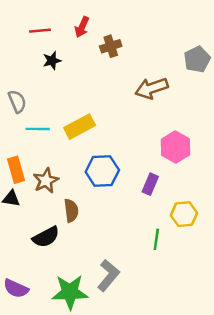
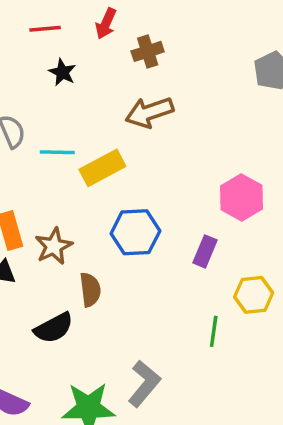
black star: (52, 61) -> (62, 72), turned -30
brown arrow: (152, 88) -> (149, 112), moved
cyan line: (38, 129) -> (57, 152), moved

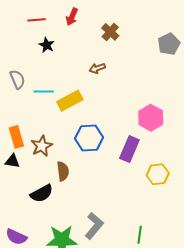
brown cross: (148, 51) -> (110, 32), moved, turned -30
brown arrow: (149, 112) -> (97, 68), size x0.6
purple rectangle: (205, 251) -> (129, 149), size x1.4
green line: (214, 331) -> (140, 235), moved

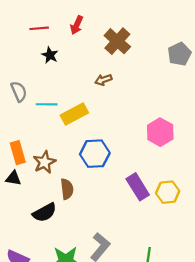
brown cross: (110, 32) -> (117, 41), size x1.4
purple rectangle: (129, 149) -> (138, 187), moved, turned -55

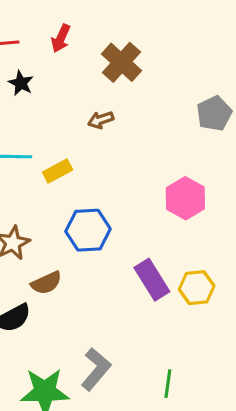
gray pentagon: (179, 54) -> (214, 113), moved
yellow rectangle: (74, 114) -> (58, 171), size x0.7
brown semicircle: (67, 189) -> (46, 283), turned 72

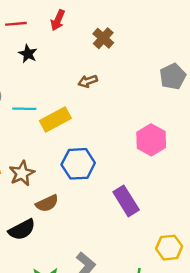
brown cross: (121, 62) -> (103, 38), size x0.7
yellow rectangle: (58, 171) -> (55, 120), size x1.4
yellow hexagon: (197, 288) -> (169, 248), moved

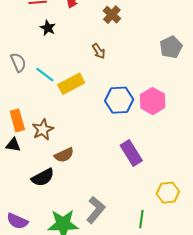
brown arrow: (88, 81) -> (99, 51), turned -105
cyan line: (24, 109) -> (45, 75), turned 36
blue hexagon: (78, 164) -> (119, 100), moved

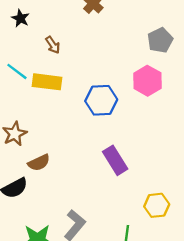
brown arrow: (99, 51) -> (53, 45), moved
yellow rectangle: (71, 84) -> (47, 82), turned 35
pink hexagon: (153, 101) -> (147, 81), moved

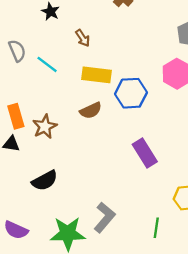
yellow rectangle: (47, 82) -> (96, 75), moved
brown semicircle: (39, 163) -> (91, 110), moved

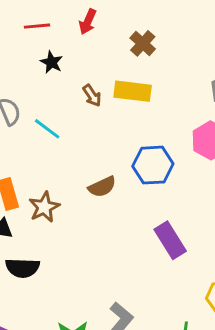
yellow rectangle: (96, 75) -> (133, 91), moved
black semicircle: (45, 181) -> (23, 268), moved, turned 30

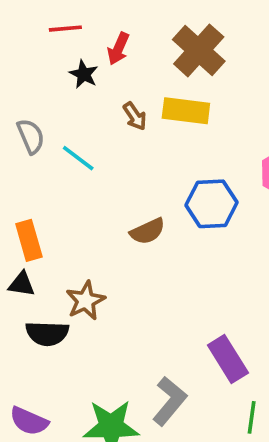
red arrow: (88, 22) -> (118, 49), moved
brown cross: (143, 43) -> (199, 50), size x1.6
brown star: (44, 207) -> (86, 301), moved
purple rectangle: (170, 240) -> (228, 359), moved

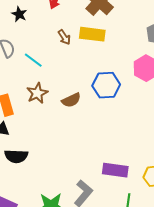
black star: (84, 74) -> (19, 14), moved
brown star: (86, 301) -> (37, 93), moved
purple rectangle: (228, 359) -> (115, 170), turned -50

